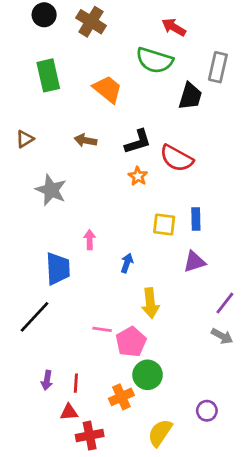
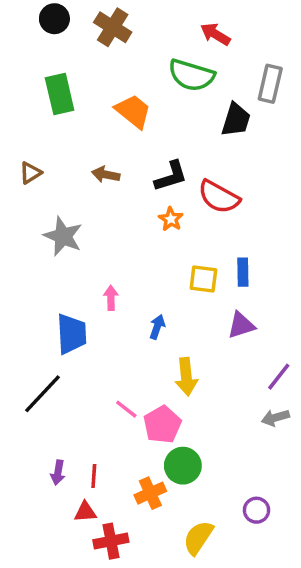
pink line: (102, 329) -> (126, 409), turned 30
gray arrow: (222, 336) -> (275, 418), turned 135

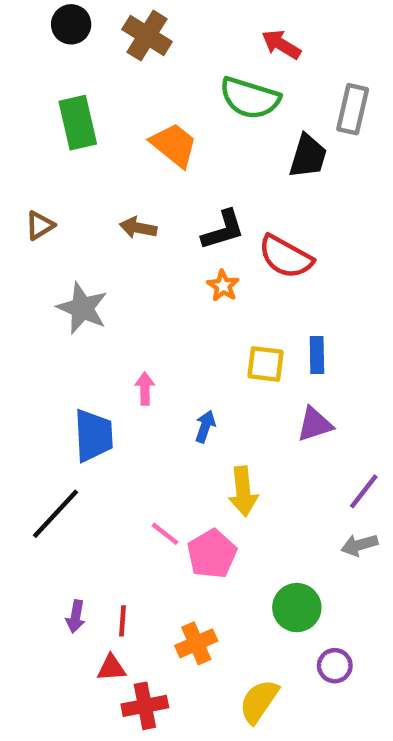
green circle: (183, 466) -> (297, 608), moved

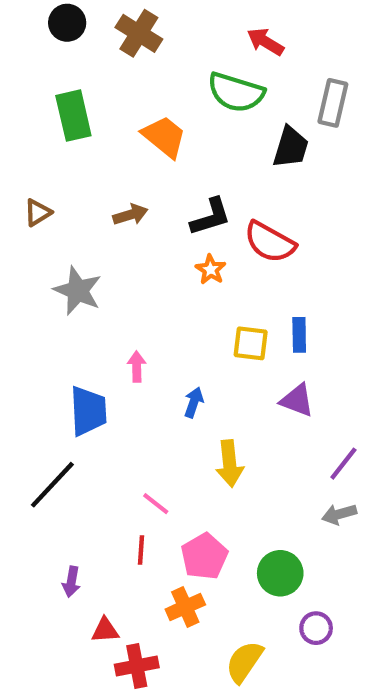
brown arrow: (138, 228) -> (130, 215), turned 152
purple triangle: (315, 424) -> (297, 400), turned 39
pink pentagon: (212, 554) -> (204, 556), moved
red line: (123, 621) -> (141, 550), moved

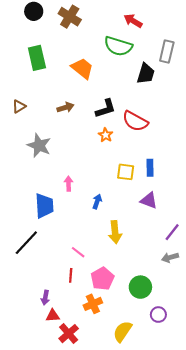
purple arrow: (71, 582) -> (45, 298), moved
red cross: (137, 666) -> (69, 334), turned -30

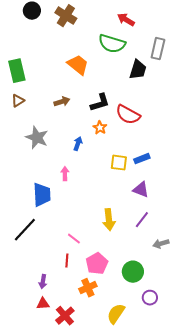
green rectangle: (37, 58) -> (17, 71), moved
blue rectangle: (150, 168) -> (142, 159), turned 70
blue arrow: (97, 201) -> (78, 144), moved
purple line: (172, 232) -> (142, 220), moved
red triangle: (53, 316) -> (43, 304), moved

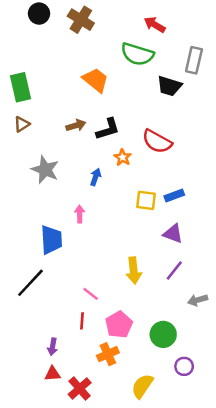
black trapezoid: (138, 70) -> (169, 86), turned 90
black L-shape: (100, 103) -> (108, 129), moved

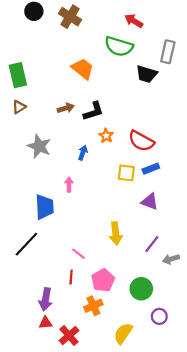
red semicircle: (157, 141) -> (141, 141), moved
purple line: (174, 270) -> (152, 244), moved
purple arrow: (53, 347) -> (46, 299), size x1.5

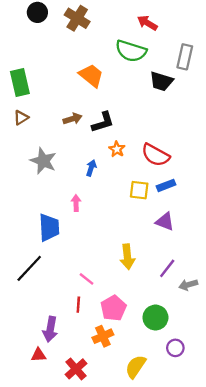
red triangle: (46, 323) -> (39, 355), moved

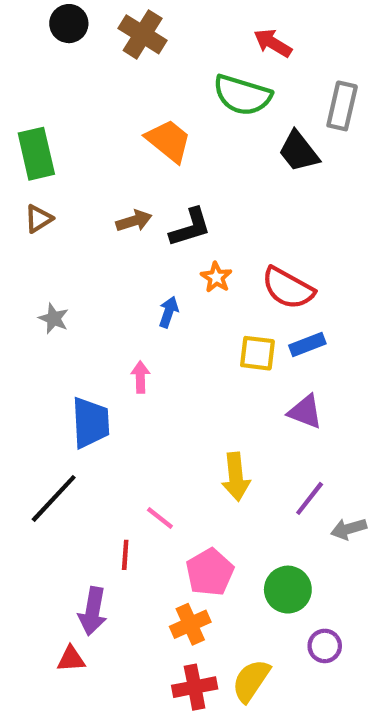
black trapezoid: (161, 81) -> (299, 151), turned 35
gray star: (43, 161) -> (54, 318), moved, size x0.6
red line: (78, 305) -> (125, 555), moved
red cross: (76, 369) -> (195, 687), moved, turned 30

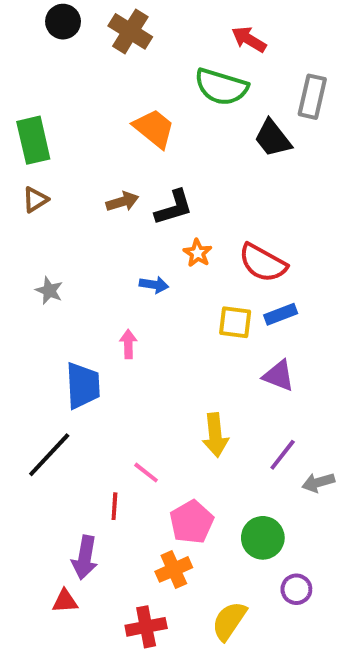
blue arrow: (169, 312) -> (154, 285), turned 80
red cross: (195, 687) -> (146, 627), moved

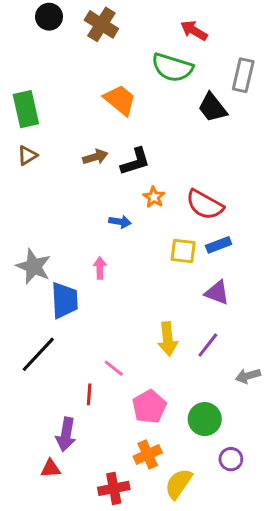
gray star: (49, 291) -> (34, 266), moved, size x1.6
purple line: (283, 455) -> (208, 345), moved
orange cross: (174, 569) -> (148, 454), moved

